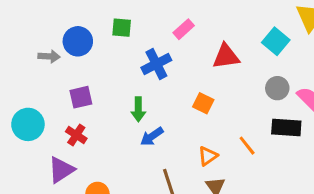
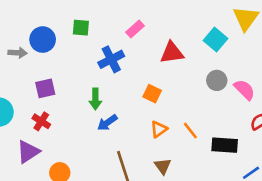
black rectangle: (286, 127) -> (225, 145), moved
orange triangle: (208, 156) -> (159, 129), moved

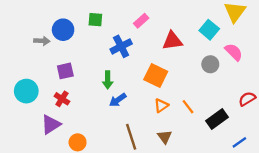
pink semicircle: (244, 90) -> (234, 52), moved
orange square: (152, 94) -> (156, 75), size x1.5
black rectangle: (225, 145) -> (217, 119), turned -40

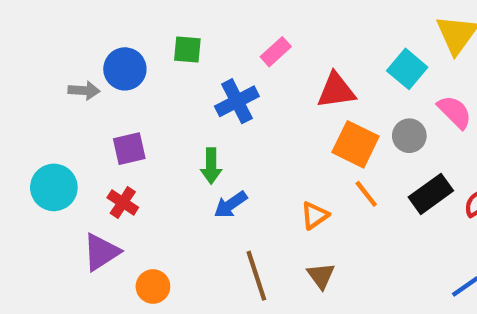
orange square: (156, 75) -> (355, 144), moved
orange line: (188, 107) -> (366, 194), moved
black rectangle: (217, 119) -> (431, 194), moved

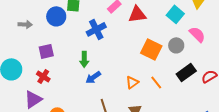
blue circle: (125, 69) -> (56, 16), moved
red triangle: (336, 90) -> (137, 14), moved
orange line: (366, 194) -> (156, 82), moved

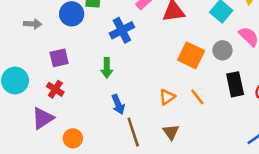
black rectangle: (186, 72) -> (235, 84), turned -66
blue arrow: (93, 77) -> (118, 104), moved, turned -77

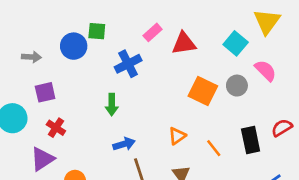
purple square: (59, 58) -> (45, 92), moved
black rectangle: (235, 84) -> (251, 140), moved
orange line: (197, 97) -> (214, 148), moved
blue arrow: (118, 104) -> (124, 144), turned -84

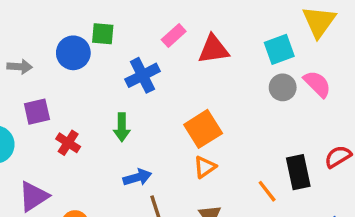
cyan square: (236, 43) -> (279, 49), turned 30
gray circle: (237, 86) -> (283, 87), moved
orange square: (203, 91) -> (203, 129), moved, turned 32
red cross: (56, 128) -> (68, 143), moved
orange line: (214, 148) -> (267, 191), moved

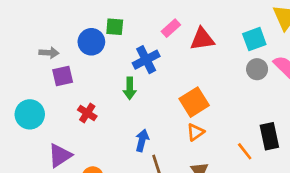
purple square: (37, 112) -> (63, 76), moved
green arrow: (122, 127) -> (130, 88), moved
blue arrow: (137, 177) -> (142, 140), turned -60

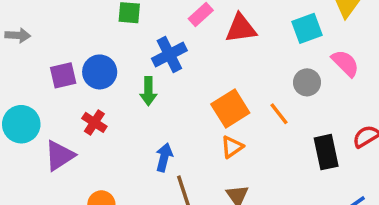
blue circle: (91, 42) -> (100, 72), moved
gray arrow: (49, 53) -> (18, 35), moved
gray circle: (257, 69) -> (307, 82), moved
orange line: (245, 151) -> (279, 114), moved
purple triangle: (60, 155) -> (60, 156), moved

